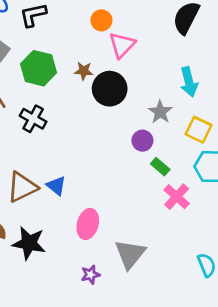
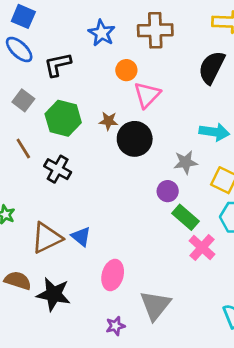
cyan arrow: (189, 82) -> (214, 132), turned -68
gray star: (160, 112) -> (186, 162), turned 30
green rectangle: (160, 167) -> (186, 217), size x1.4

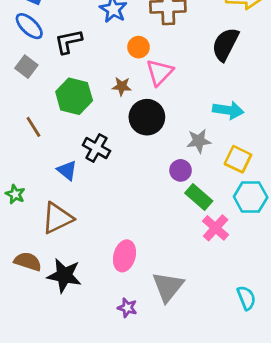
gray square: (23, 100) -> (26, 67), moved
brown star: (109, 121) -> (122, 86), moved
black cross: (58, 169) -> (96, 148), moved
blue triangle: (81, 237) -> (67, 170), moved
purple star: (115, 326) -> (127, 308), turned 30

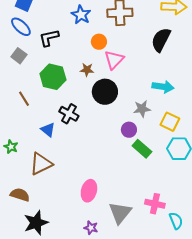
pink cross: (216, 228) -> (155, 204), moved, turned -30
black star: (64, 275) -> (36, 223), moved, turned -30

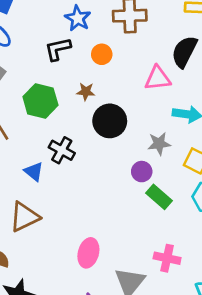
black L-shape: (49, 38) -> (58, 49), moved
pink triangle: (114, 60) -> (158, 78), moved, turned 40
pink cross: (155, 204) -> (167, 258), moved

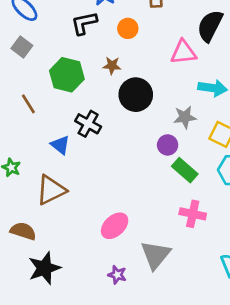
pink ellipse: (88, 253) -> (115, 226), turned 32
pink cross: (167, 258) -> (193, 214), moved

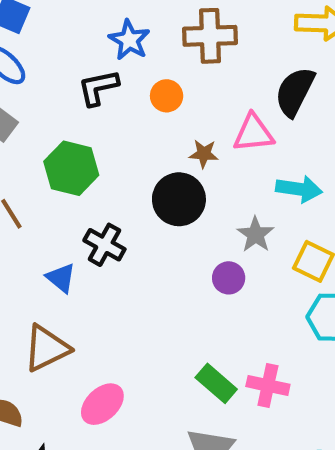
brown star: (112, 65) -> (204, 154), moved
gray star: (185, 117) -> (255, 234), turned -30
green rectangle: (185, 170) -> (216, 383), moved
pink ellipse: (115, 226) -> (102, 404), moved

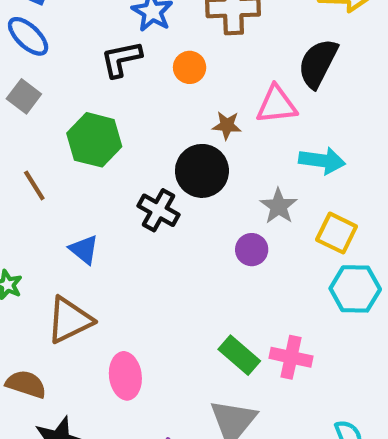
black cross: (104, 245) -> (158, 210), moved
pink ellipse: (102, 404) -> (125, 376), turned -54

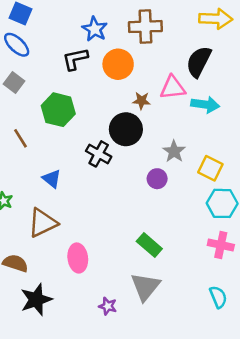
orange circle: (190, 67) -> (118, 64), size x1.5
cyan arrow: (322, 161) -> (205, 105), moved
pink cross: (291, 357) -> (221, 245), moved

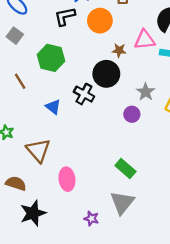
blue triangle: (52, 179) -> (53, 107), moved
brown triangle: (43, 223) -> (38, 150), turned -45

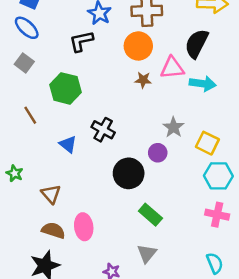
orange circle: (100, 21) -> (138, 46), moved
black circle: (106, 74) -> (129, 173), moved
brown triangle: (38, 150) -> (51, 194), size x0.7
brown semicircle: (16, 183) -> (53, 230), moved
gray triangle: (122, 203) -> (147, 253), size x0.7

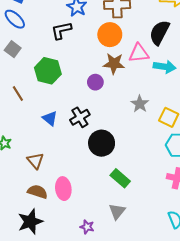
brown star: (143, 80) -> (114, 64), size x1.5
black cross: (103, 130) -> (80, 117), moved, turned 30
purple circle: (158, 153) -> (95, 82), moved

